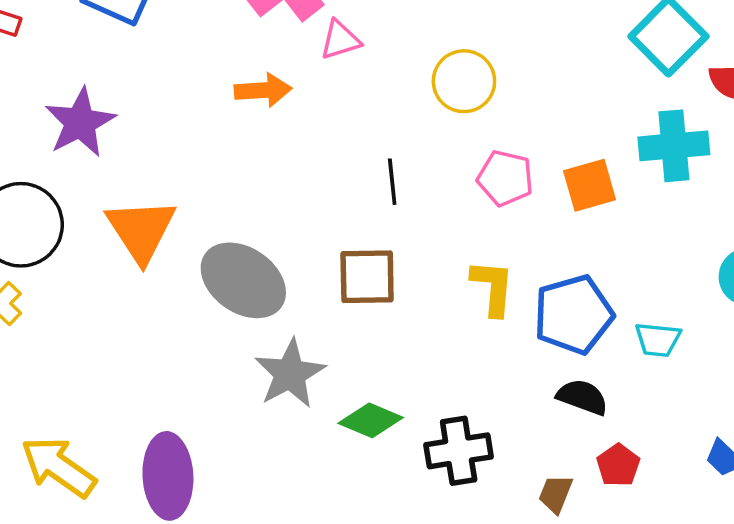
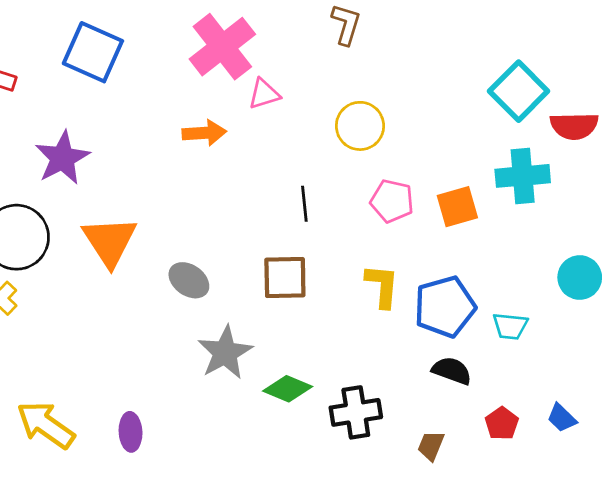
gray ellipse: (243, 280) -> (189, 280), size x0.6
red pentagon: (618, 465) -> (502, 424), moved
purple ellipse: (168, 476) -> (131, 432), size x0.6

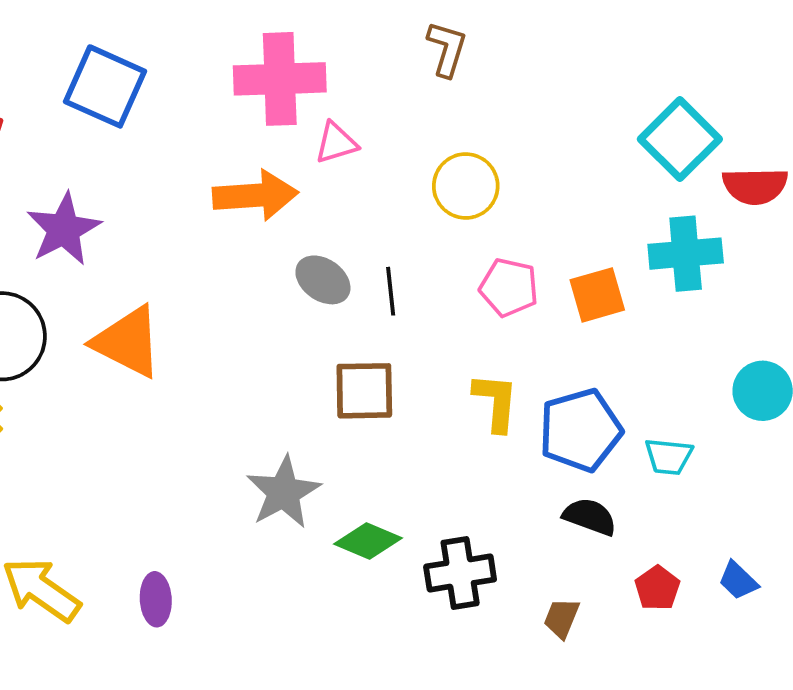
pink cross: (222, 47) -> (280, 79), turned 36
orange arrow: (204, 133) -> (255, 195), size x1.4
orange triangle: (110, 241) -> (128, 342), turned -30
gray ellipse: (189, 280) -> (323, 280), moved

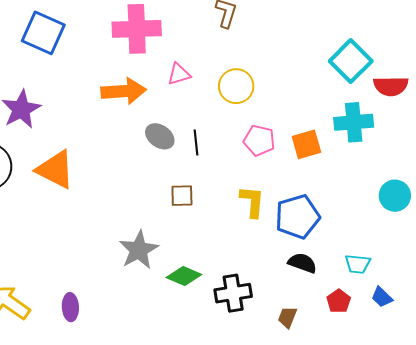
pink triangle: (336, 143) -> (179, 74), moved
brown square: (364, 391) -> (182, 196), size x0.7
cyan trapezoid: (669, 457) -> (358, 264), moved

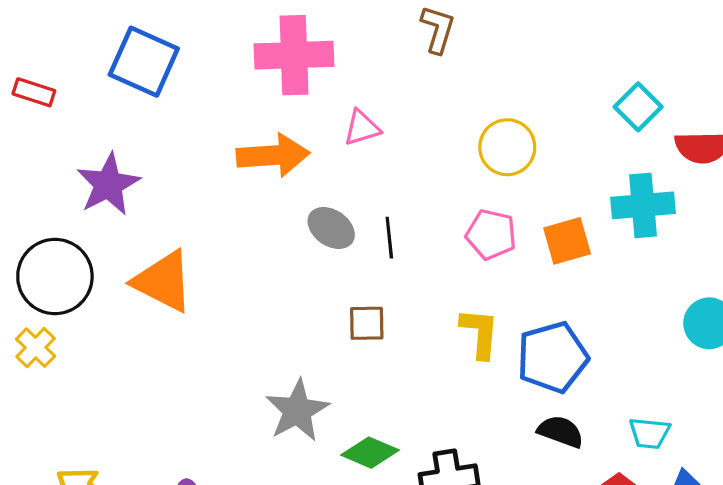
cyan square: (351, 61) -> (638, 107), size x0.7
yellow circle: (236, 86) -> (507, 147), moved

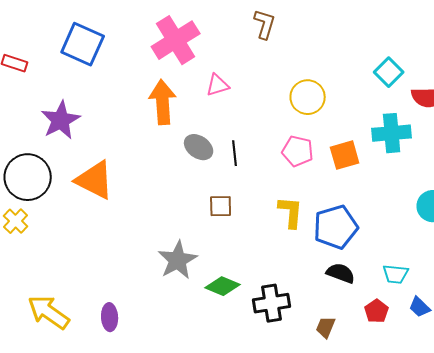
pink cross: (294, 55) -> (176, 40), turned -30
orange arrow: (273, 155) -> (163, 102), turned -90

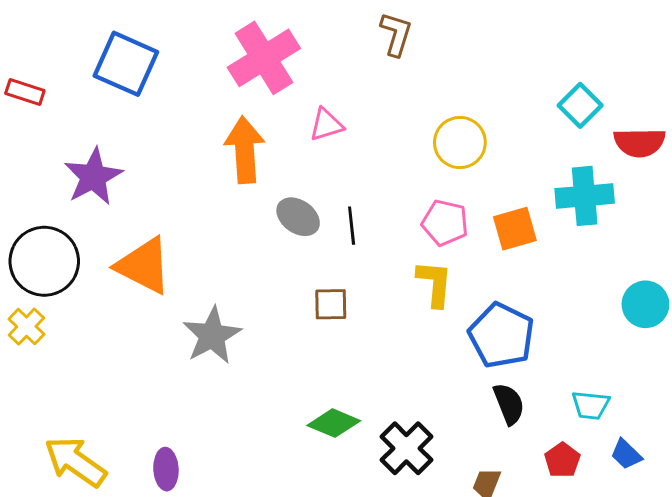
yellow L-shape: (291, 212) -> (435, 284), moved
blue pentagon: (336, 227) -> (501, 335), turned -30
gray star: (178, 260) -> (212, 335), moved
black semicircle: (341, 273) -> (509, 404), turned 48
black cross: (272, 303) -> (406, 448), turned -36

